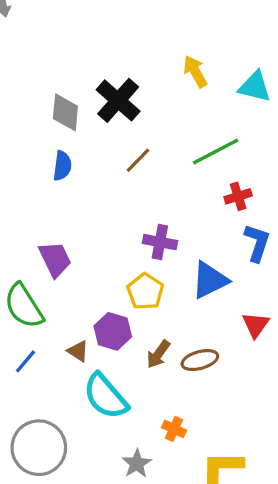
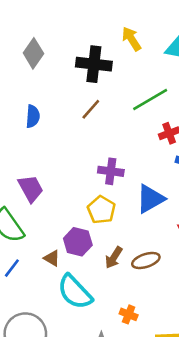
black cross: (118, 100) -> (94, 64), moved, turned -32
gray diamond: (65, 112) -> (33, 53), moved, turned 32

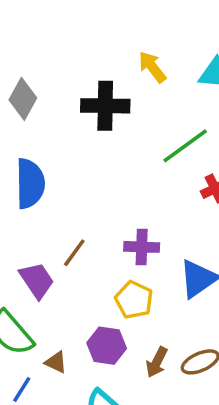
brown line: (91, 109) -> (74, 253), moved
blue semicircle: (33, 116) -> (30, 184), size x1.6
brown triangle: (52, 258) -> (56, 362), moved

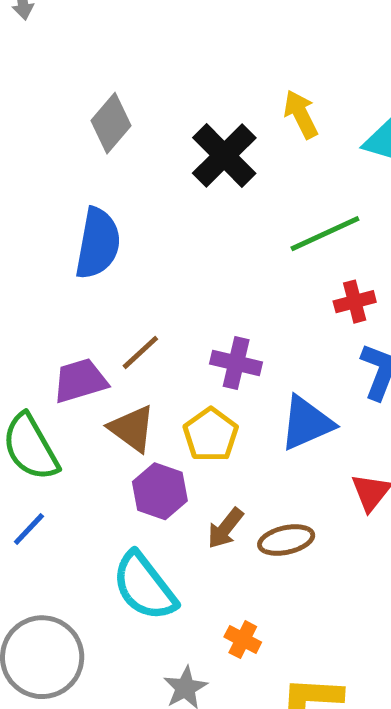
black cross: (105, 106) -> (224, 155), turned 33
purple trapezoid: (37, 280) -> (80, 381), turned -84
brown triangle: (56, 362) -> (132, 429), moved, size x1.5

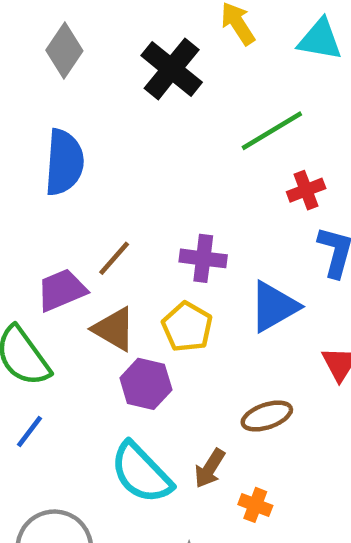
brown arrow: (225, 528) -> (210, 468), moved
orange cross: (243, 640) -> (255, 505), moved

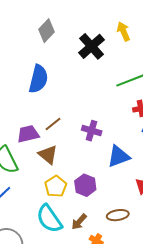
yellow pentagon: (187, 327) -> (56, 186), moved
purple hexagon: (146, 384) -> (85, 185), moved
brown ellipse: (267, 416) -> (118, 215), moved

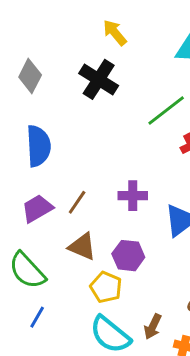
yellow arrow: (123, 31) -> (115, 33), moved
purple trapezoid: (28, 134) -> (37, 208), moved
purple hexagon: (85, 185) -> (128, 256), moved

